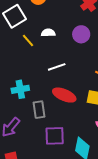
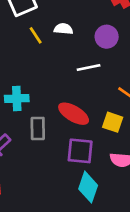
white line: (57, 67) -> (89, 68), moved
purple square: (55, 136) -> (80, 151), moved

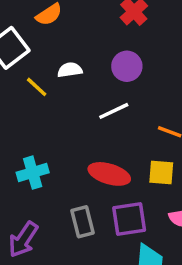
gray rectangle: (38, 128) -> (82, 222), moved

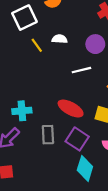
cyan cross: (33, 173) -> (22, 111), moved
purple square: (129, 219) -> (77, 139), turned 30

